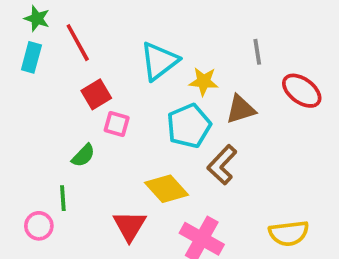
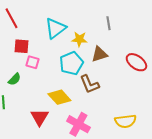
red ellipse: (302, 91) -> (136, 62), moved
red square: (96, 94) -> (21, 46), turned 35
brown L-shape: (222, 165) -> (89, 84), turned -65

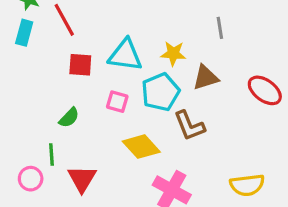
cyan triangle: (55, 28) -> (125, 55), moved, turned 45
pink square: (32, 62) -> (117, 102), moved
red triangle: (39, 117) -> (82, 179), moved

